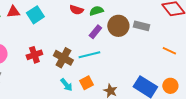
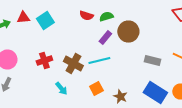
gray rectangle: (141, 26) -> (152, 60), moved
cyan arrow: (66, 85) -> (61, 88), moved

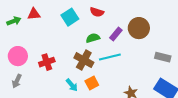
green semicircle: (106, 16) -> (93, 38), moved
cyan square: (45, 20) -> (70, 17), moved
red cross: (44, 60) -> (47, 62), moved
orange square: (96, 88) -> (92, 83), moved

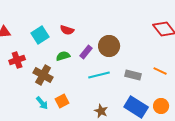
cyan line: (110, 57) -> (99, 75), moved
brown cross: (84, 60) -> (43, 75), moved
red cross: (47, 62) -> (17, 60), moved

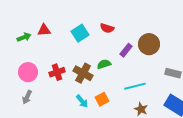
green semicircle: (63, 56) -> (104, 64), moved
red cross: (17, 60) -> (57, 72), moved
cyan line: (99, 75) -> (135, 86), moved

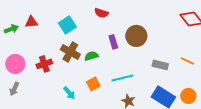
red semicircle: (107, 28) -> (101, 13), moved
purple rectangle: (126, 50) -> (113, 42), turned -56
brown cross: (83, 73) -> (70, 52), moved
orange square: (102, 99) -> (93, 84), moved

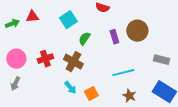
brown cross: (70, 52) -> (73, 62), moved
green semicircle: (91, 56) -> (84, 39), moved, turned -40
orange square: (93, 84) -> (91, 94), moved

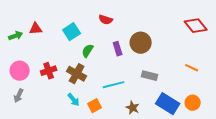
gray rectangle: (161, 60) -> (150, 76), moved
cyan line: (123, 73) -> (114, 85), moved

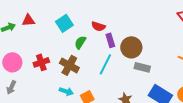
red semicircle: (106, 20) -> (98, 26), moved
brown circle: (141, 43) -> (131, 47), moved
cyan line: (114, 85) -> (105, 64), moved, turned -50
cyan arrow: (74, 100) -> (66, 91), turned -32

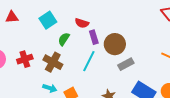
gray rectangle: (142, 67) -> (126, 64), turned -42

